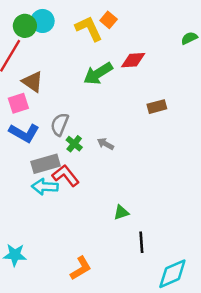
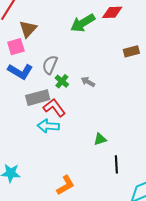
brown triangle: (32, 82) -> (28, 29), turned 36
cyan arrow: (45, 187) -> (48, 126), moved

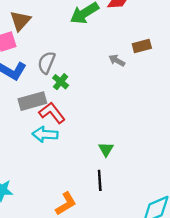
gray arrow: (88, 82) -> (117, 60), moved
green triangle: (100, 139) -> (106, 149), turned -40
black line: (116, 164) -> (100, 180), moved

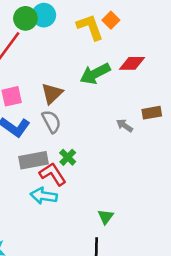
brown triangle: (20, 21) -> (52, 93), moved
gray semicircle: (46, 63) -> (51, 122), turned 125
green cross: (61, 82) -> (68, 157), moved

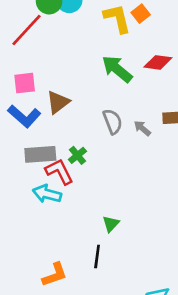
green arrow: (95, 74) -> (117, 69), turned 60
brown triangle: (52, 93) -> (58, 102), moved
gray semicircle: (51, 122) -> (113, 122), moved

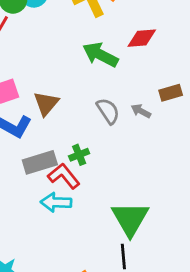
green cross: (77, 155) -> (79, 155), turned 30
green triangle: (111, 224) -> (130, 219), size x2.0

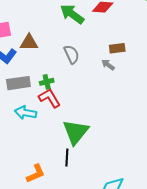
brown triangle: (46, 103) -> (29, 43), turned 42
gray arrow: (141, 111) -> (108, 65), moved
red L-shape: (64, 176) -> (50, 98), moved

